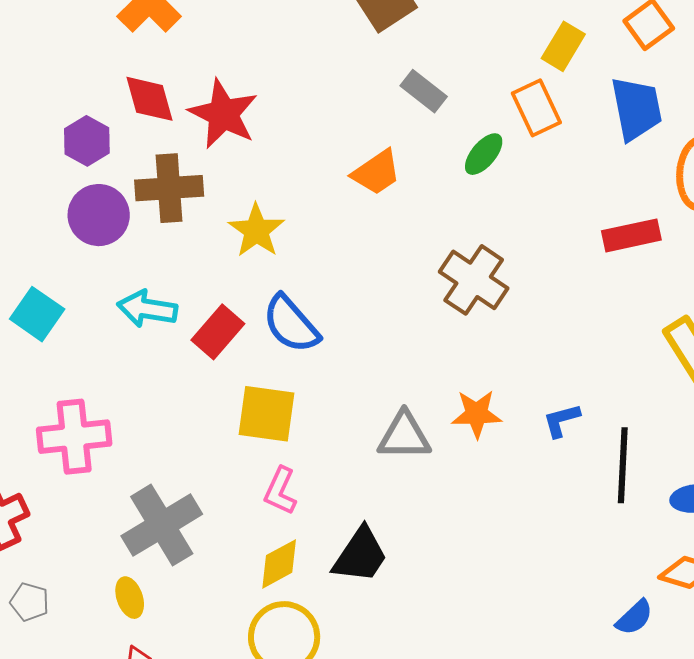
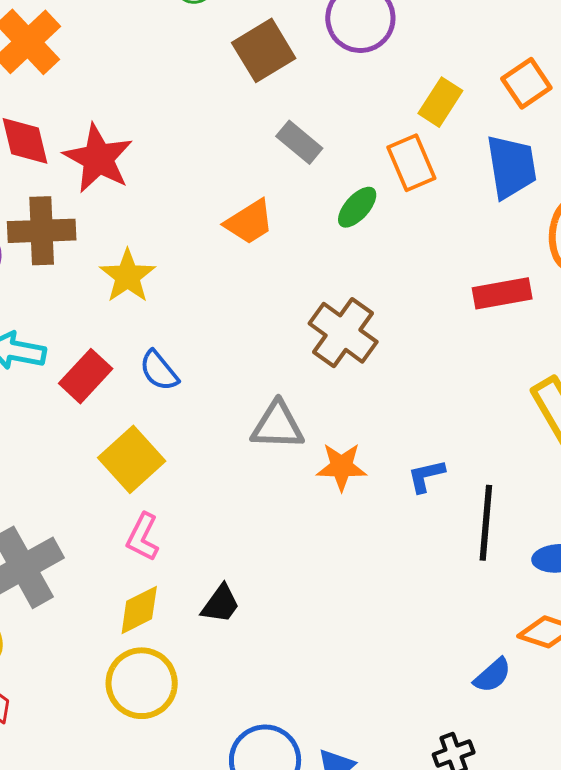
blue semicircle: (291, 324) -> (159, 371), size x0.7
yellow square: (267, 414) -> (132, 459), turned 38
gray triangle: (404, 436) -> (277, 426), moved
black trapezoid: (360, 555) -> (221, 604), size x0.7

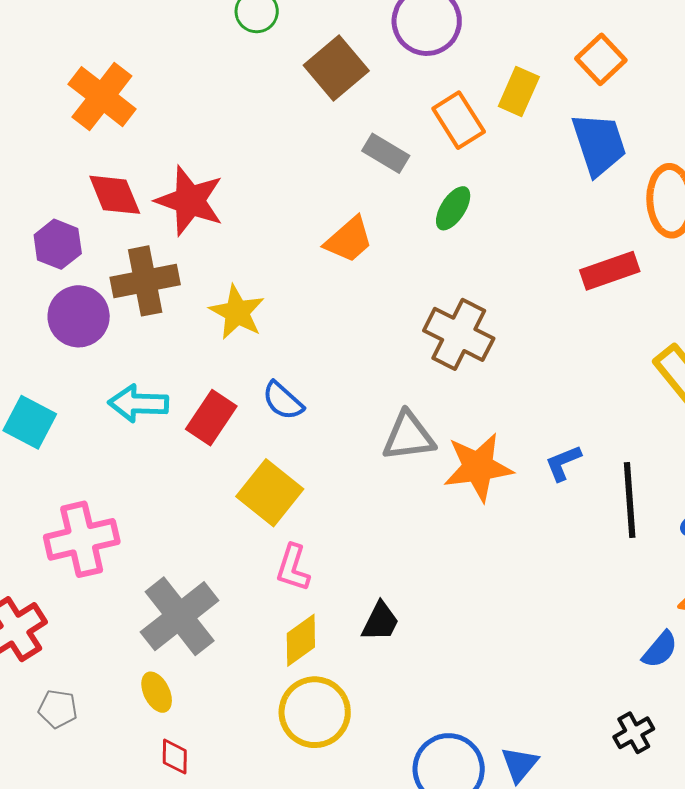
orange rectangle: (411, 163) -> (459, 120), moved
orange star: (341, 467) -> (478, 467), size x1.4

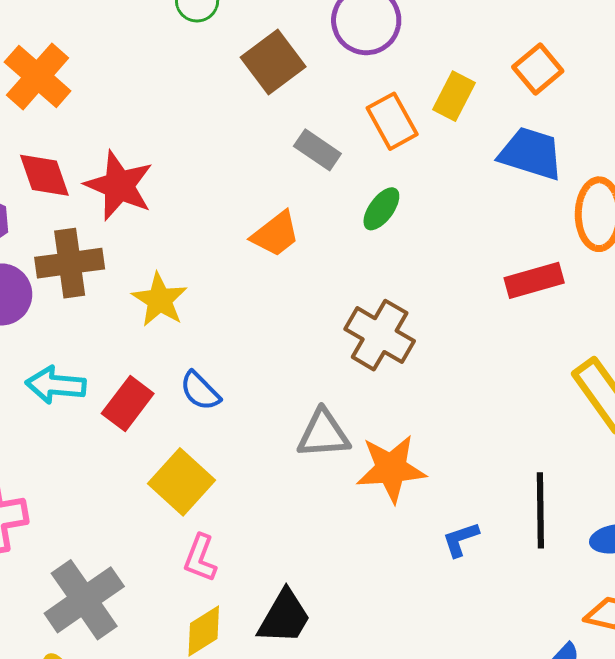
blue trapezoid: (599, 144) -> (531, 153), turned -58
blue L-shape: (563, 463) -> (461, 539), moved
black trapezoid: (380, 622) -> (284, 617), size x1.4

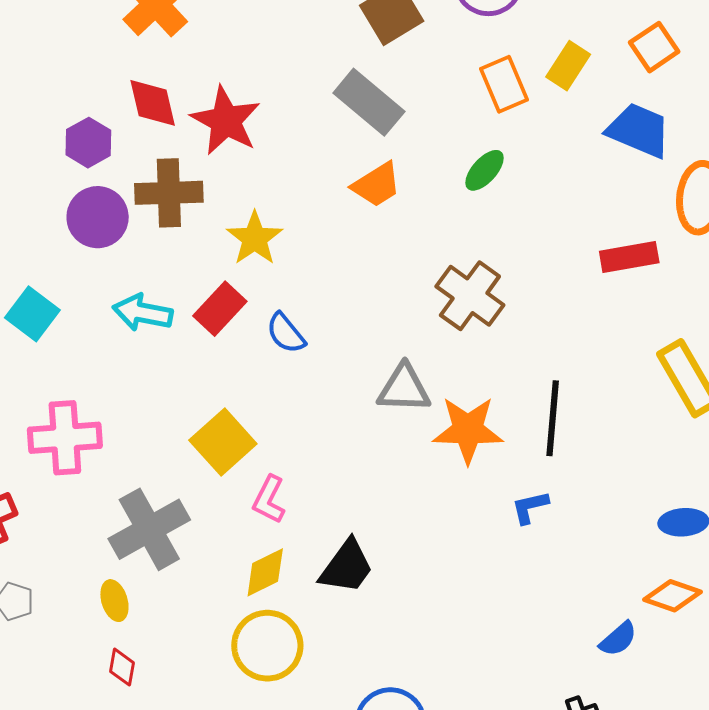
gray rectangle: (317, 150) -> (369, 102), moved, size x1.5
red rectangle: (128, 403) -> (220, 309), moved
yellow square: (182, 482) -> (223, 442), moved
black line: (540, 510) -> (553, 418), moved

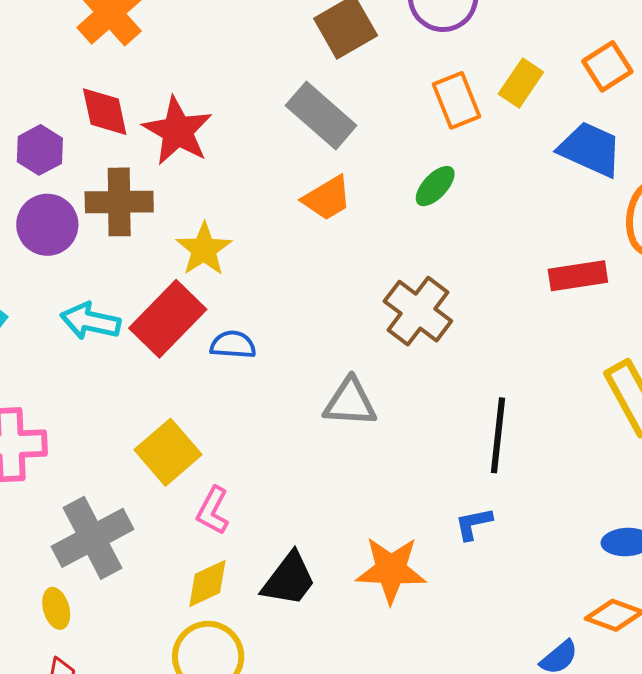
red rectangle: (220, 309) -> (168, 319), size x1.4
blue semicircle: (286, 333) -> (233, 345), turned 132
orange star: (468, 430) -> (391, 570), moved

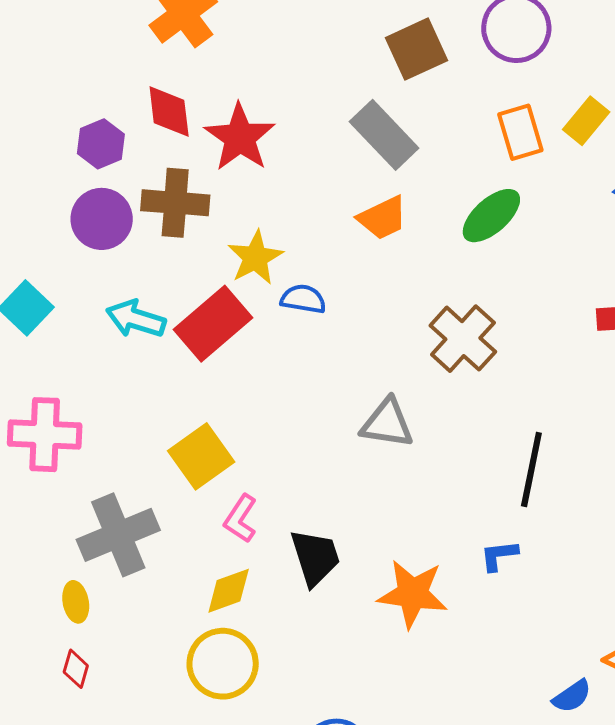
green ellipse: (435, 186) -> (491, 216), size x1.4
blue semicircle: (233, 345) -> (303, 299), moved
black trapezoid: (289, 579) -> (315, 557), moved, turned -60

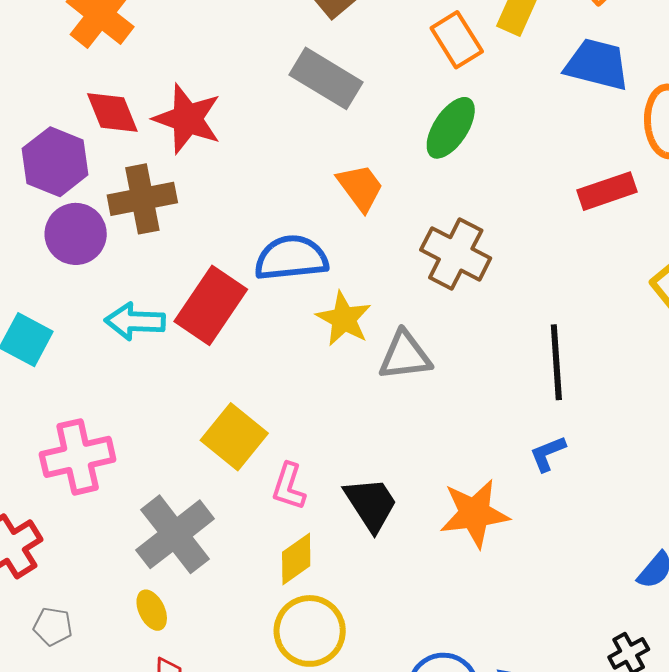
purple hexagon: (101, 144) -> (55, 162), size x1.4
orange trapezoid: (383, 218) -> (360, 187), moved, turned -86
yellow star: (255, 258) -> (344, 319), moved
blue semicircle: (303, 299) -> (291, 258), size x1.6

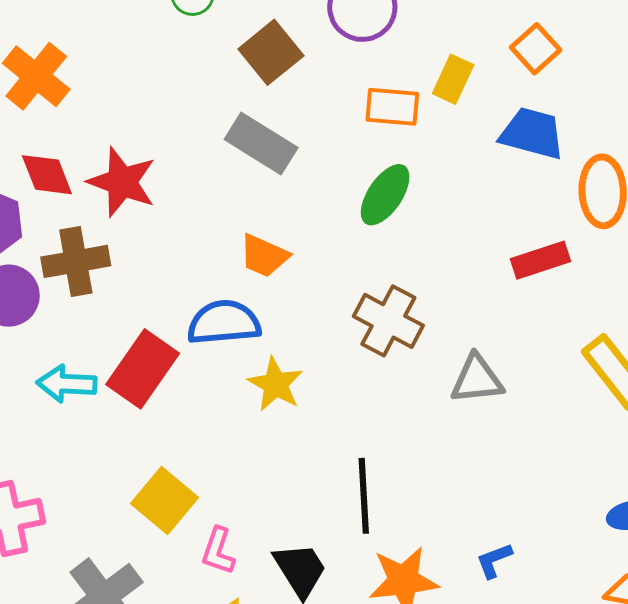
orange rectangle: (457, 40) -> (392, 107), turned -54
orange trapezoid: (360, 187) -> (264, 256), moved, turned 150
gray triangle: (405, 356) -> (477, 379), moved
black line: (556, 362) -> (364, 496), moved
blue L-shape: (548, 454) -> (494, 560), moved

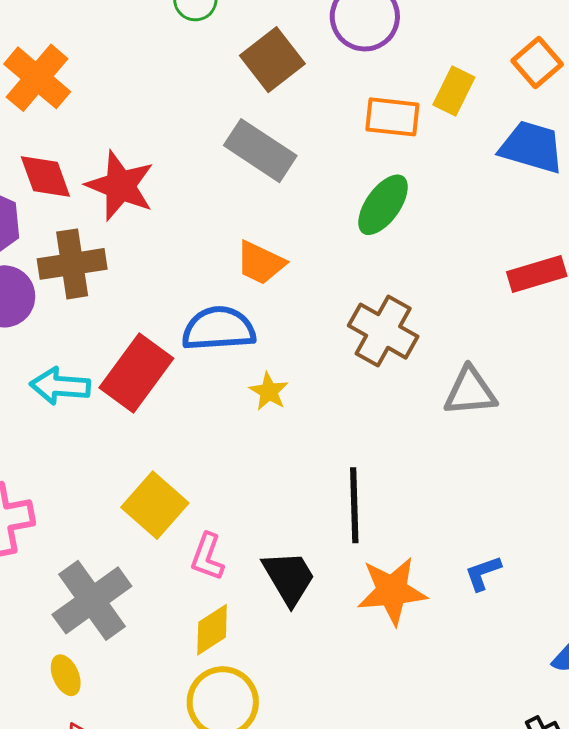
yellow star: (276, 384) -> (269, 392), size x0.7

